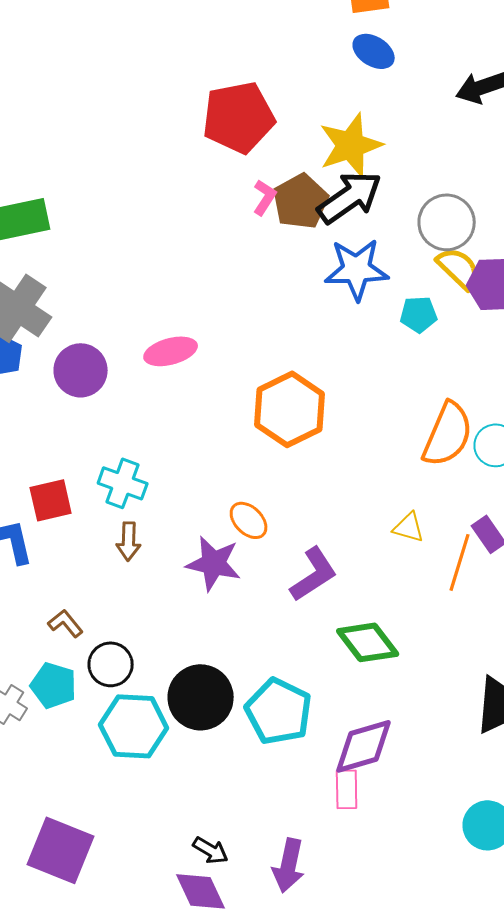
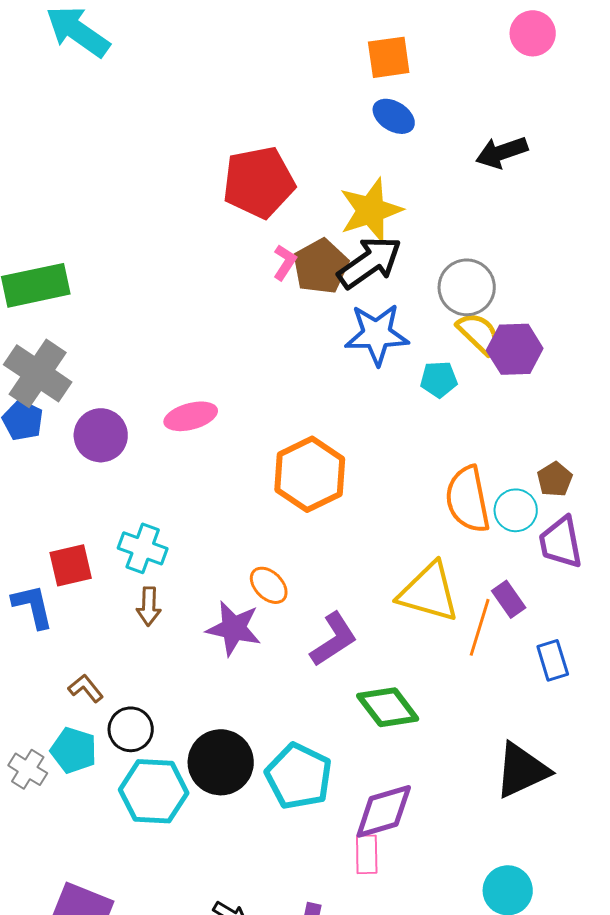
orange semicircle: (448, 434) -> (468, 499), turned 146
yellow triangle: (409, 527) -> (429, 592), size x2.0

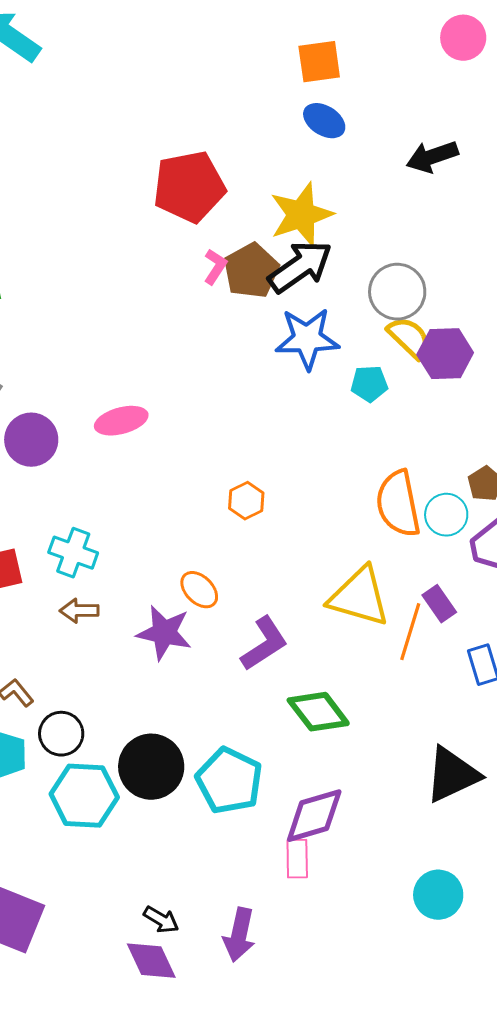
orange hexagon: (310, 474) -> (246, 501), moved, size x0.5
brown arrow: (149, 606) -> (79, 611), turned 87

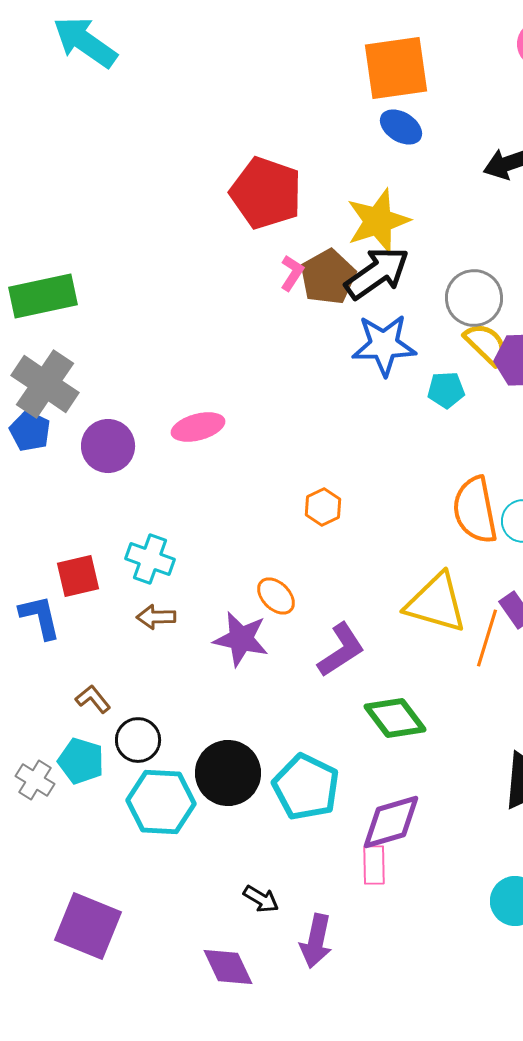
orange square: (319, 62) -> (396, 68), size x1.5
red pentagon: (189, 187) -> (266, 193), turned 30
black arrow: (161, 920) -> (261, 899), moved

